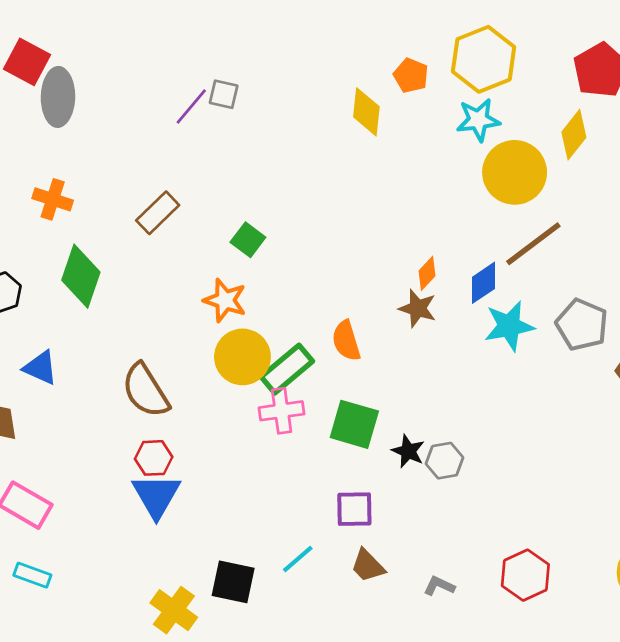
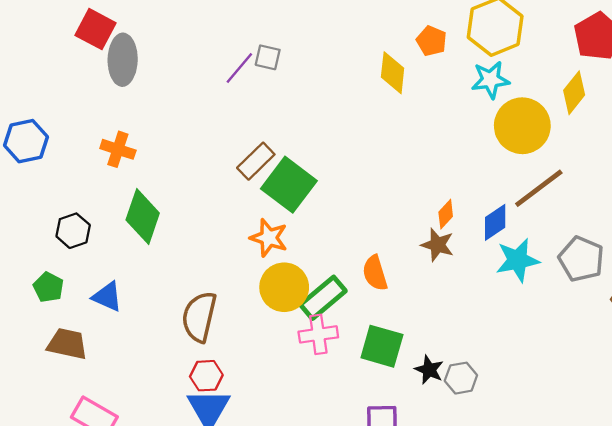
brown rectangle: (158, 213) -> (256, 161), moved
green square: (248, 240) -> (289, 185), size x1.8
brown semicircle: (146, 391) -> (199, 317), turned 45

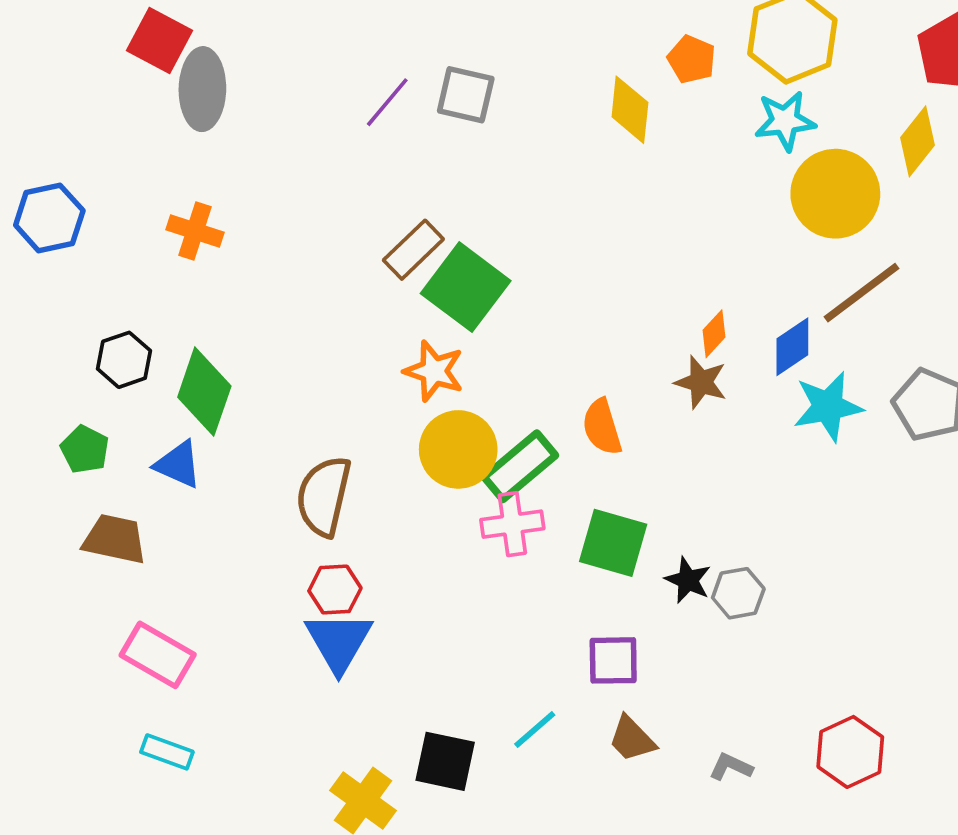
gray square: (268, 57) -> (466, 95), moved, size x1.4
green diamond: (143, 217) -> (204, 392), moved

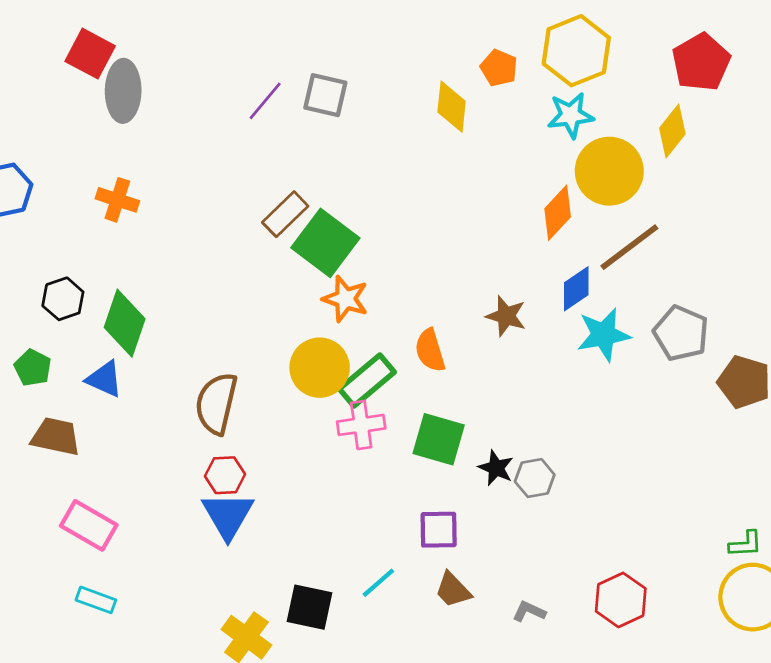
orange diamond: (714, 334) -> (558, 213), moved, size x1.5
orange star: (434, 371) -> (345, 299), moved

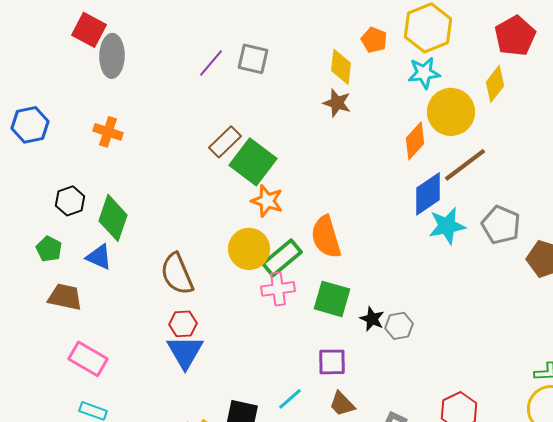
blue diamond: (576, 289) -> (428, 194), size x1.4
brown star: (506, 316) -> (337, 103), moved
orange semicircle: (430, 350) -> (326, 237), size x1.4
brown semicircle: (216, 403) -> (177, 274), turned -36

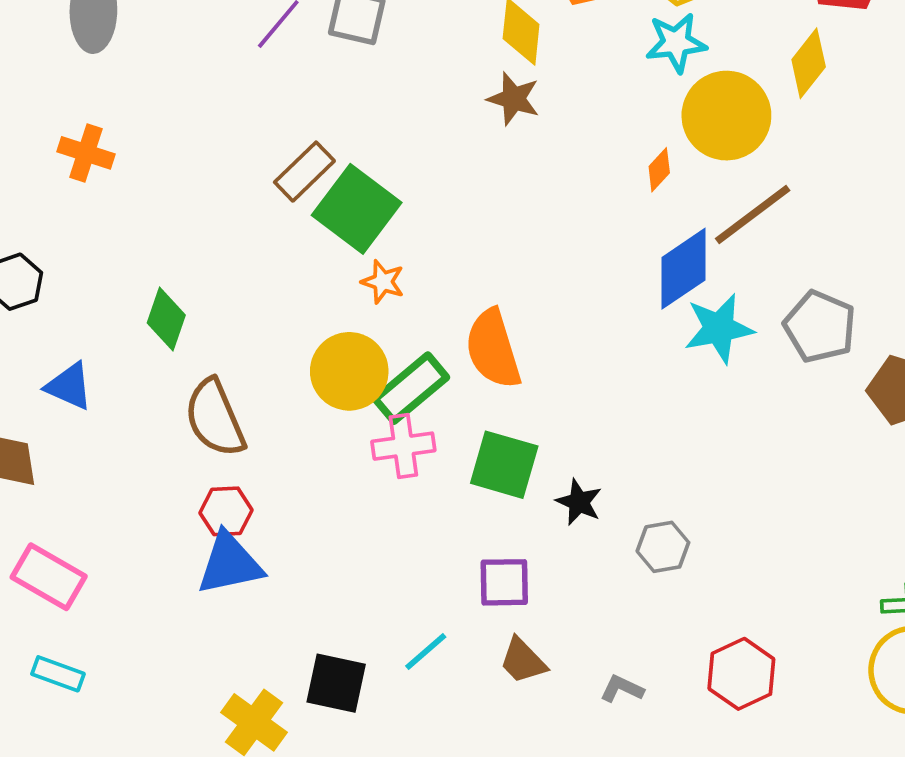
orange diamond: (415, 141) -> (659, 170), size x0.6
orange star: (267, 201) -> (383, 282), size x0.7
green diamond: (113, 218) -> (166, 319), moved, size x0.7
gray hexagon: (399, 326) -> (663, 547), moved
blue triangle: (185, 352) -> (230, 564), turned 48

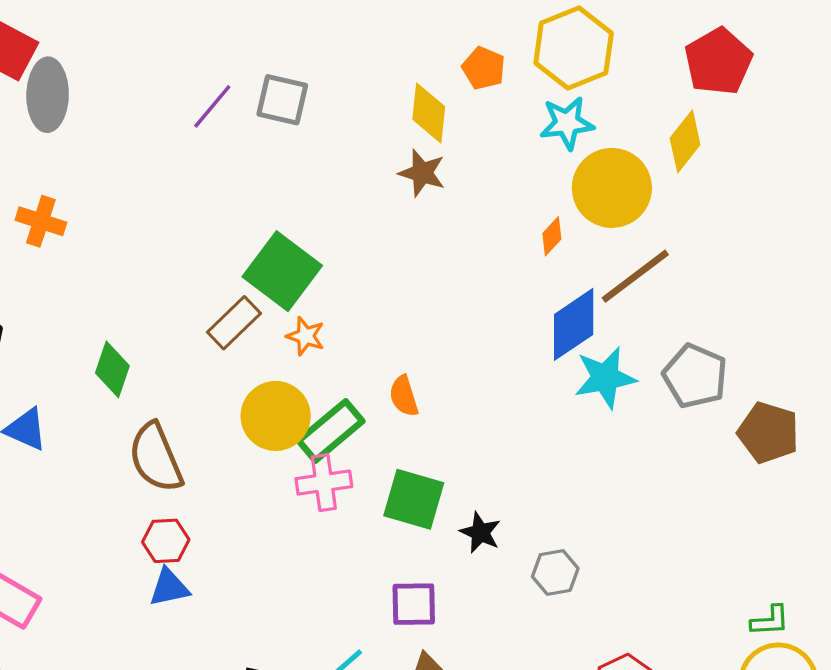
brown rectangle: (304, 172) -> (234, 323), moved
orange semicircle: (493, 349) -> (404, 396), size x0.6
blue triangle: (230, 564) -> (169, 587), size x0.7

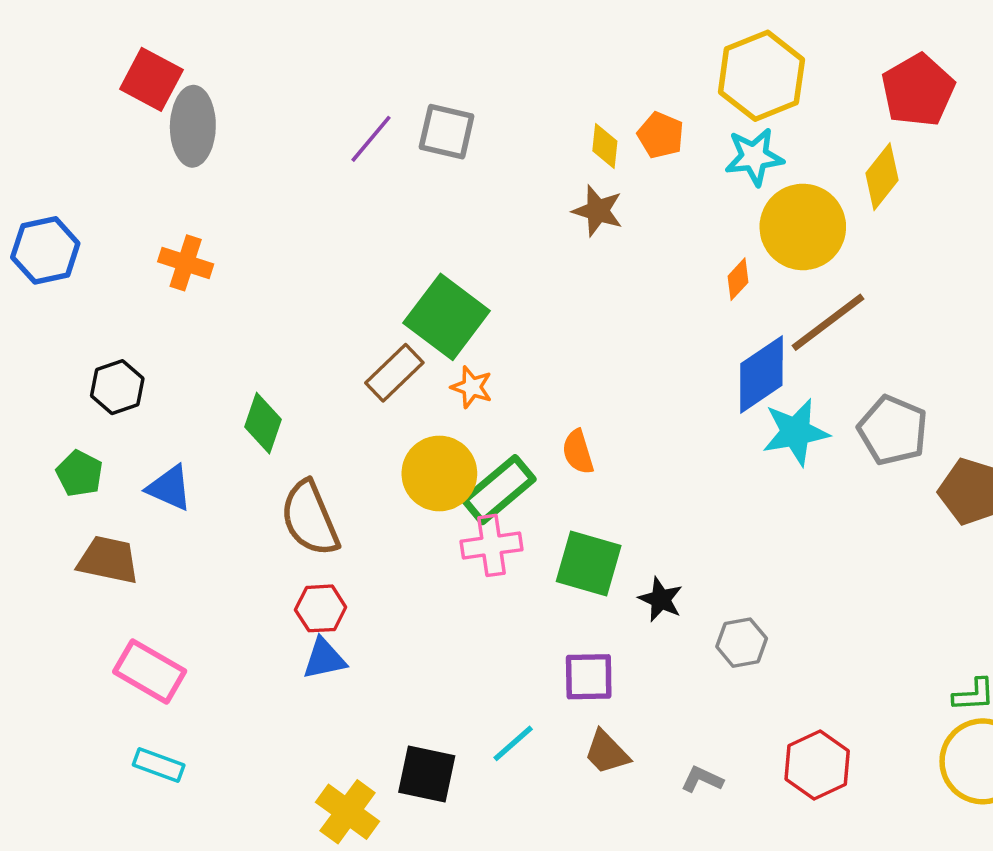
orange pentagon: (484, 68) -> (661, 135), moved
yellow diamond: (429, 113) -> (605, 146), size x0.7

